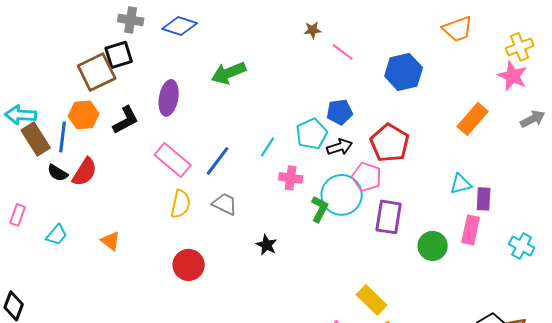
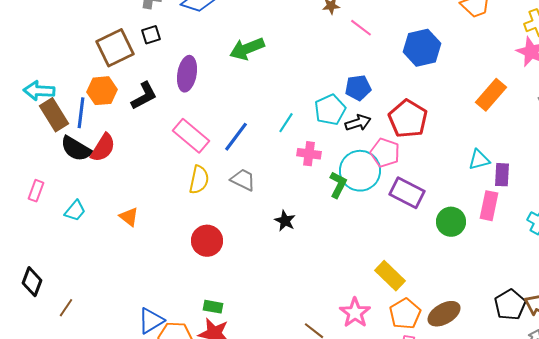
black square: (119, 55) -> (151, 35), moved, size x0.7
black semicircle: (58, 173) -> (76, 149), size x1.5
purple rectangle: (389, 217) -> (407, 193), turned -72

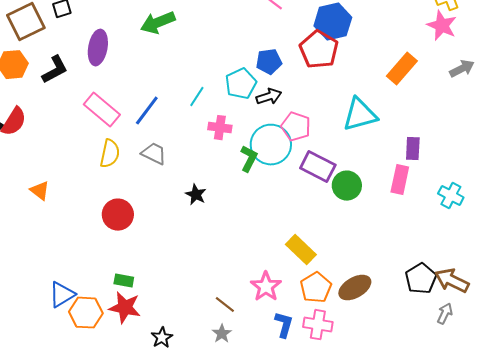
red pentagon: (408, 119) -> (319, 50), moved
cyan triangle: (479, 160) -> (360, 115), moved, size x1.6
green circle: (451, 222) -> (347, 186), moved

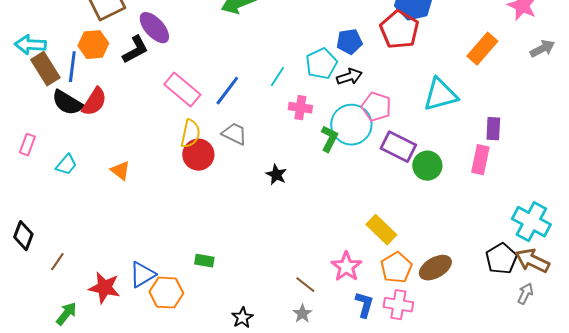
purple ellipse: (98, 48) -> (154, 28), moved, turned -52
cyan cross: (451, 196) -> (531, 222), moved, size x1.5
red circle: (118, 215) -> (198, 155), moved
red star: (125, 308) -> (104, 288), moved

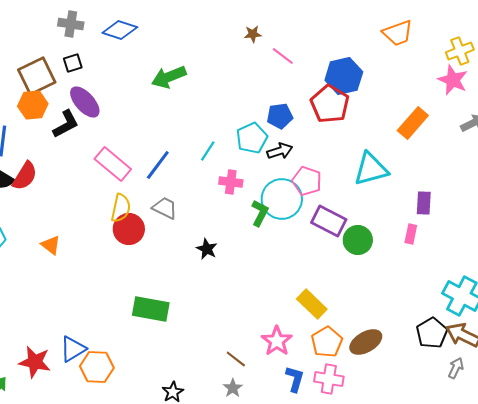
orange hexagon: (93, 45) -> (33, 105), moved
pink rectangle: (480, 160) -> (411, 234), size x0.7
green rectangle: (204, 261) -> (151, 309), moved, size x1.8

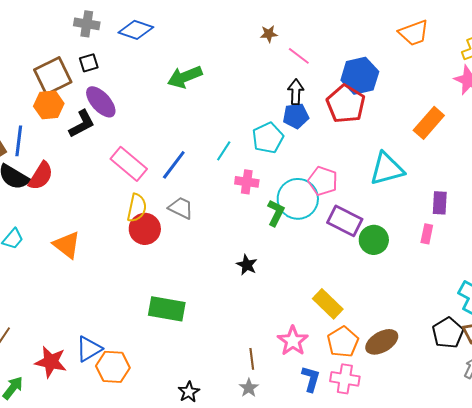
black arrow: (280, 151) -> (296, 92), moved, turned -70
orange triangle: (51, 245) -> (67, 245), size x1.4
black star: (207, 249) -> (247, 265), moved
brown line: (236, 359) -> (252, 359), turned 45

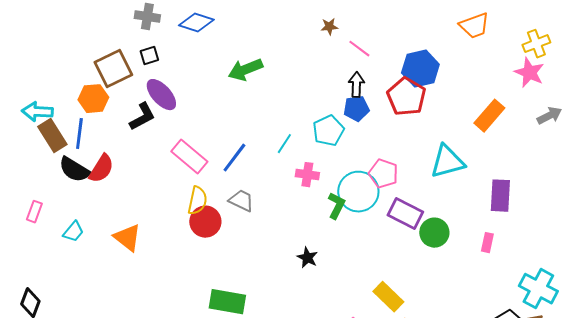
orange hexagon: (49, 105) -> (93, 99), moved
purple rectangle: (440, 203) -> (500, 196), size x1.4
pink rectangle: (427, 234) -> (487, 243), moved

